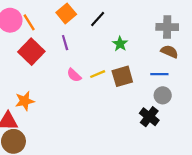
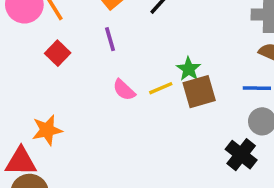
green star: (120, 44) -> (189, 69), moved
red square: (31, 52) -> (58, 53), size x0.6

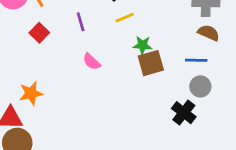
green star: (189, 69) -> (143, 45), turned -30
yellow line: (161, 88) -> (125, 18), moved

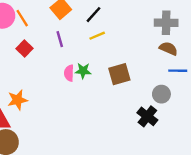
green star: (143, 45) -> (83, 71), moved
blue line: (196, 60) -> (178, 71), moved
pink semicircle: (92, 62) -> (69, 73), turned 49

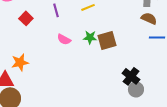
green star: (83, 71) -> (90, 37), moved
pink semicircle: (69, 73) -> (64, 39), turned -64
gray circle: (161, 94) -> (136, 89), moved

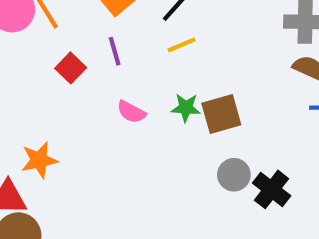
red square: (26, 18) -> (71, 68), moved
gray circle: (136, 89) -> (234, 175), moved

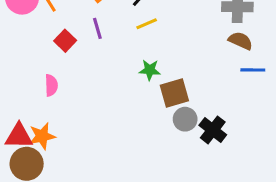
pink semicircle: (131, 112) -> (51, 85), moved, turned -120
brown square: (221, 114) -> (174, 93), moved
orange star: (39, 160) -> (42, 136), moved

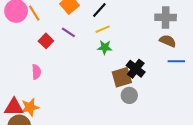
purple line: (97, 28) -> (68, 32), turned -40
green star: (150, 70) -> (105, 47), moved
black cross: (213, 130) -> (136, 69), moved

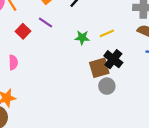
yellow line: (103, 29) -> (107, 33), moved

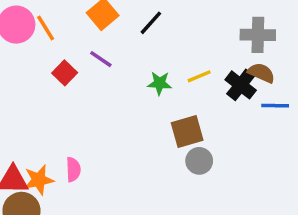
black cross: (113, 59) -> (241, 85), moved
pink semicircle: (13, 62) -> (73, 169), moved

